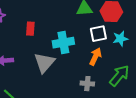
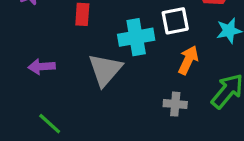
white square: (98, 34) -> (175, 21), moved

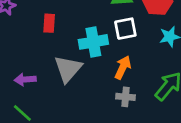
orange arrow: (188, 60) -> (123, 67), moved
purple arrow: (42, 67) -> (25, 79), moved

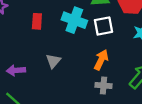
cyan cross: (93, 42) -> (74, 20), moved, turned 30
gray triangle: (68, 69) -> (53, 61), size x0.6

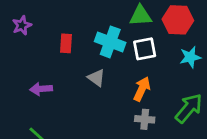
gray triangle: (53, 61) -> (96, 78), moved, turned -35
purple arrow: (16, 70) -> (41, 89), moved

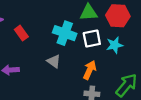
red rectangle: (66, 43) -> (21, 33), moved, turned -40
cyan star: (190, 57) -> (115, 45), moved

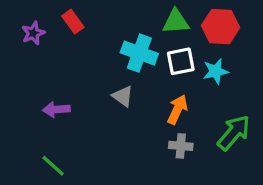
red rectangle: (21, 33) -> (73, 22), moved

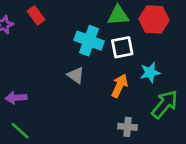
cyan star: (216, 71) -> (150, 72), moved
purple arrow: (56, 109) -> (16, 98), moved
gray cross: (181, 146) -> (128, 127), moved

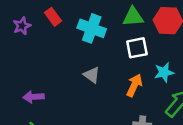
cyan cross: (89, 41) -> (92, 28), moved

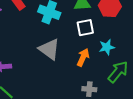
gray triangle: (92, 75) -> (49, 49), size x1.6

